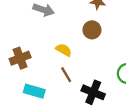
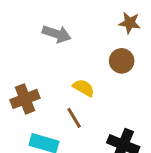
brown line: (66, 75) -> (74, 118), moved

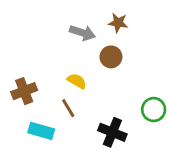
gray arrow: (57, 34) -> (82, 33), moved

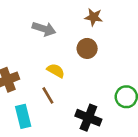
gray arrow: (82, 33) -> (44, 29), moved
cyan rectangle: (41, 131) -> (23, 116), turned 60

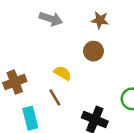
gray arrow: (44, 29) -> (51, 19), moved

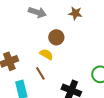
brown circle: (93, 51) -> (56, 37), moved

